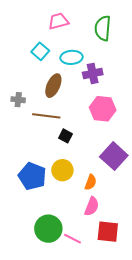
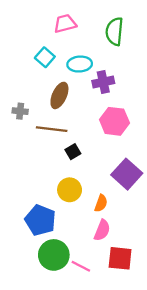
black square: (65, 136) -> (73, 152), turned 32
blue pentagon: (32, 176) -> (40, 220), moved

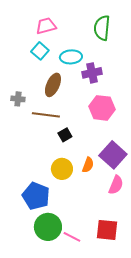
pink trapezoid: (65, 24) -> (46, 26), moved
orange semicircle: (101, 203) -> (88, 165), moved
pink semicircle: (102, 230) -> (116, 185), moved

